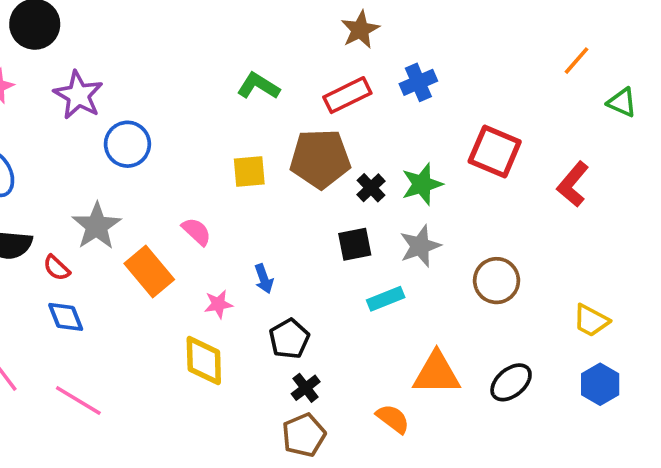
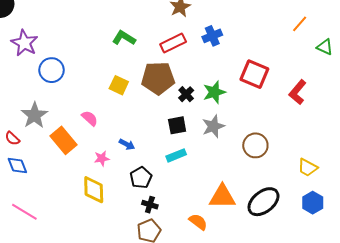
yellow square: (249, 171) -> (119, 85), turned 30
blue arrow: (264, 279) -> (127, 144), turned -42
cyan rectangle: (386, 299) -> (176, 155), moved
black ellipse: (511, 382) -> (263, 202), size x1.4
black cross: (306, 388) -> (150, 205), turned -35

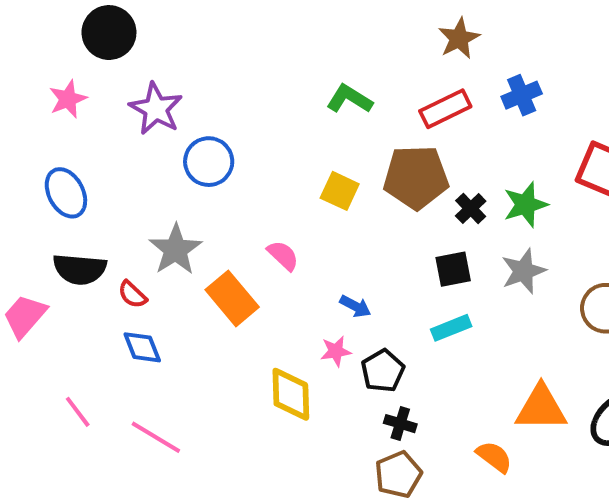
pink star: (102, 158) -> (336, 351), moved

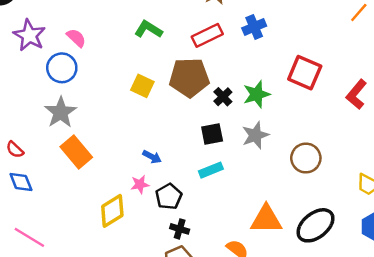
gray star: (175, 250) -> (61, 112), moved
pink semicircle: (283, 255) -> (76, 38), moved
yellow diamond: (291, 394) -> (112, 211), turned 60

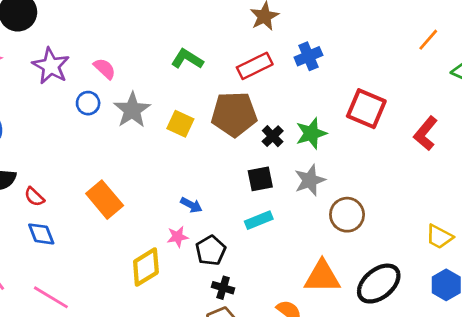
blue circle: (62, 68) -> (88, 103), size x0.7
gray star: (61, 112) -> (132, 110), moved
brown circle: (306, 158) -> (347, 215), moved

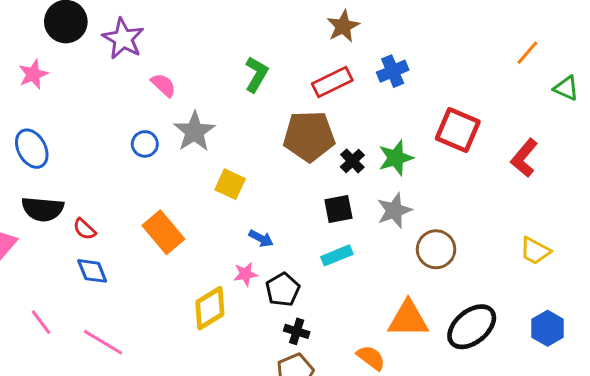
green L-shape: (187, 59) -> (256, 74), turned 88
purple star: (51, 66) -> (123, 39), moved
blue circle: (88, 103) -> (145, 144), moved
yellow square: (180, 124) -> (230, 184), moved
yellow trapezoid: (439, 237) -> (535, 251), moved

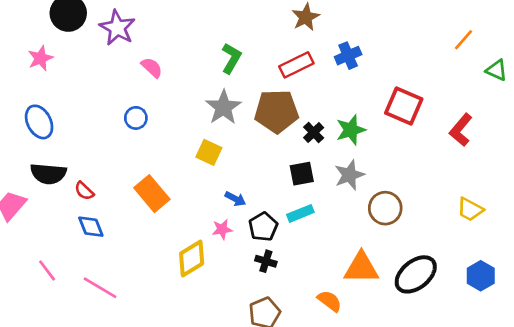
gray star: (194, 132) -> (223, 107), moved
black pentagon: (283, 290) -> (263, 227), moved
black cross: (297, 331) -> (266, 261), moved

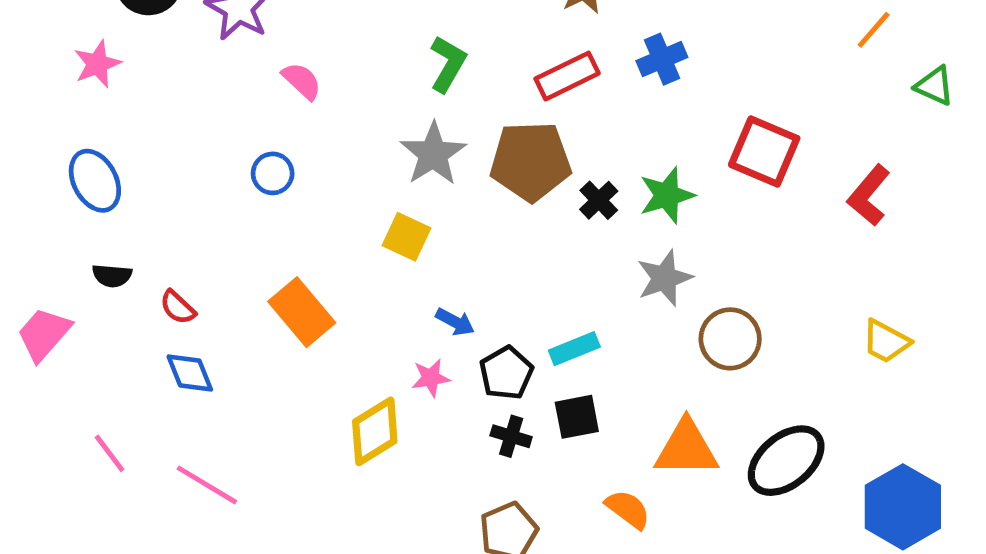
black semicircle: (48, 174) -> (112, 276), size x0.6
black square: (302, 174) -> (577, 417), moved
blue hexagon: (481, 276) -> (903, 507), moved, size x1.5

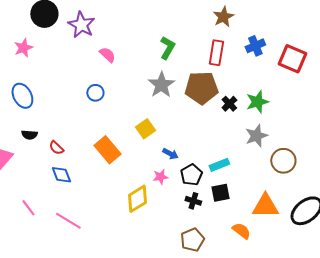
red rectangle: (567, 76) -> (216, 53), turned -55
red square: (764, 152) -> (292, 59), moved
yellow square: (406, 237) -> (145, 129), moved, turned 30

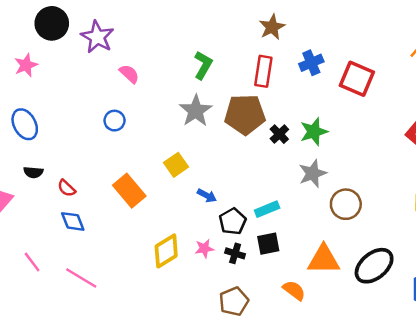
pink star: (160, 177) -> (204, 248), moved

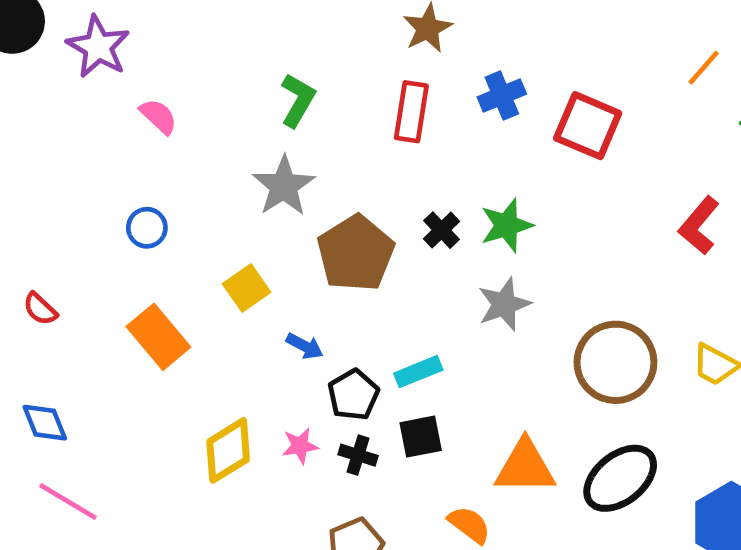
brown pentagon: (245, 114) -> (356, 253), moved, turned -30
blue circle: (115, 121) -> (147, 228), moved
red semicircle: (67, 188) -> (40, 309), moved
brown circle: (346, 204) -> (615, 362), moved, size x1.4
blue diamond: (73, 221) -> (45, 423), moved

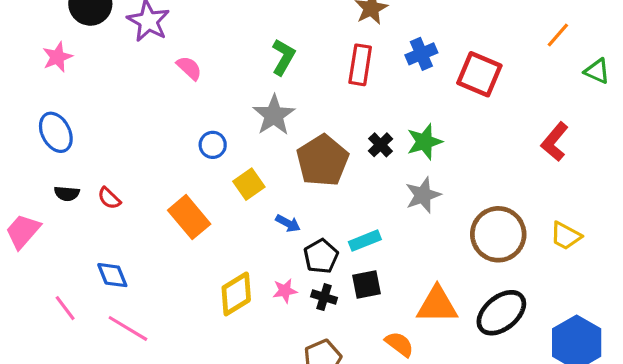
blue circle: (147, 228) -> (213, 145), moved

